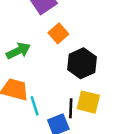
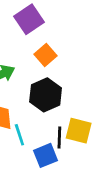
black hexagon: (82, 63) -> (46, 95), moved

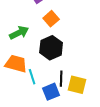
yellow square: (79, 131) -> (77, 85), moved

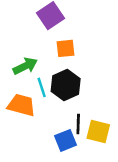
orange square: (51, 19) -> (66, 48), turned 35
cyan line: (32, 77) -> (42, 87), moved

